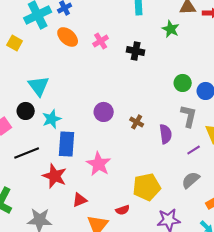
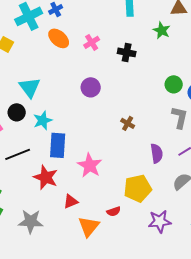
purple circle: (104, 112) -> (91, 87), moved
purple semicircle: (166, 134) -> (157, 153), moved

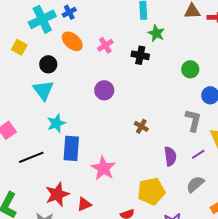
green star: (162, 30) -> (156, 33), moved
green circle: (174, 84) -> (190, 69), moved
black circle: (17, 112) -> (48, 64), moved
red star: (46, 177) -> (57, 194), moved, turned 30

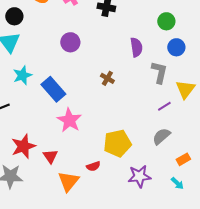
green circle: (190, 69) -> (166, 21), moved
blue rectangle: (71, 148) -> (53, 89), moved, turned -45
purple semicircle: (170, 156) -> (136, 47), moved
red triangle: (84, 204) -> (50, 156), turned -42

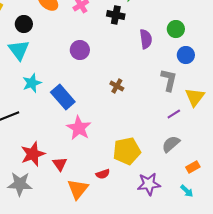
purple semicircle: (136, 47) -> (146, 39), moved

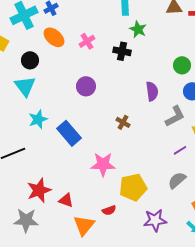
purple semicircle: (146, 39) -> (152, 91), moved
gray L-shape: (169, 80) -> (175, 116), turned 50
pink star: (79, 128) -> (103, 164), moved, turned -30
red triangle: (60, 164) -> (66, 200), turned -35

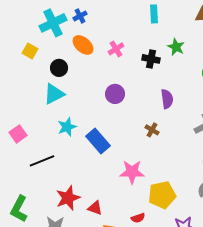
green star: (138, 29) -> (176, 47), moved
cyan triangle: (25, 86) -> (54, 94), turned 40
purple semicircle: (152, 91) -> (167, 99), moved

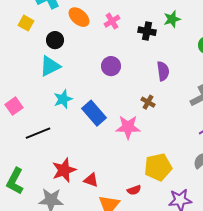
green star: (176, 47) -> (172, 19), turned 30
pink star: (132, 172) -> (128, 127), moved

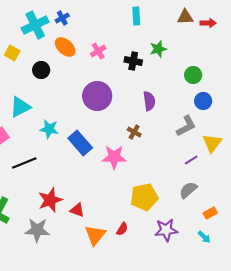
cyan triangle: (50, 66) -> (20, 107), moved
purple circle: (111, 66) -> (97, 96), size x1.5
cyan star: (63, 99) -> (49, 129), turned 30
red semicircle: (134, 190) -> (122, 229), moved, turned -40

